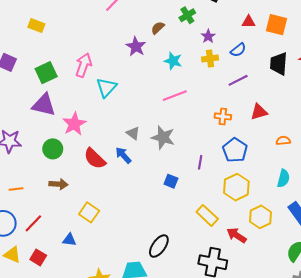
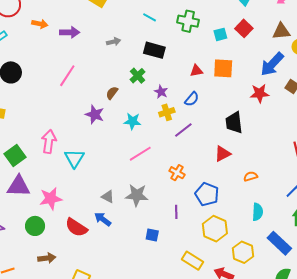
black trapezoid: (279, 64) -> (234, 123), moved
purple line: (238, 80) -> (183, 130), moved
orange cross: (223, 116) -> (177, 173), moved, turned 35
pink star: (74, 124) -> (51, 199), turned 30

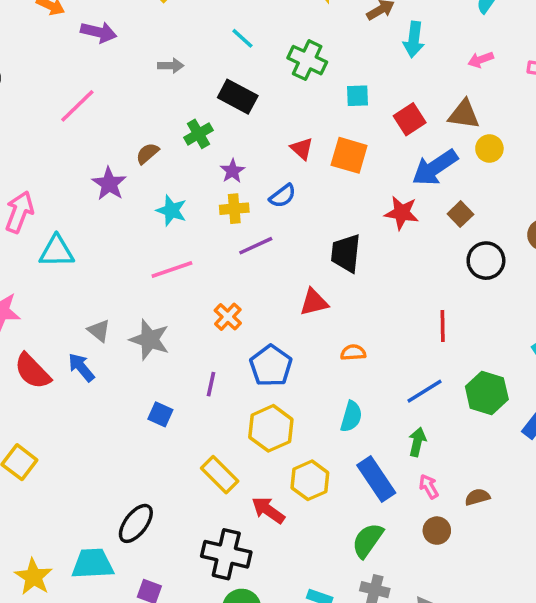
red square: (244, 28) -> (410, 119), moved
red triangle: (196, 71) -> (302, 149), turned 40
cyan triangle: (74, 158) -> (57, 251), turned 45

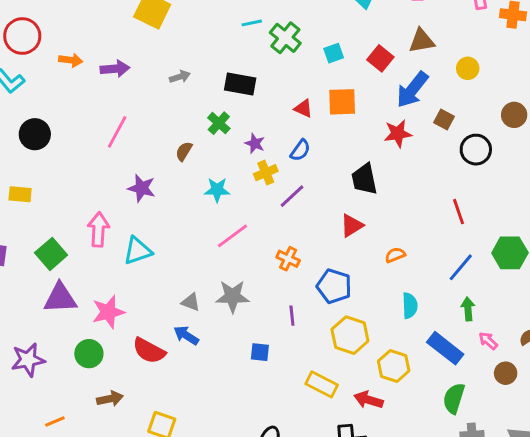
cyan line: (242, 38) -> (252, 23), moved, turned -36
green cross: (307, 60) -> (285, 38), turned 32
yellow circle: (489, 148) -> (468, 68), moved
purple star: (109, 184) -> (142, 188), moved

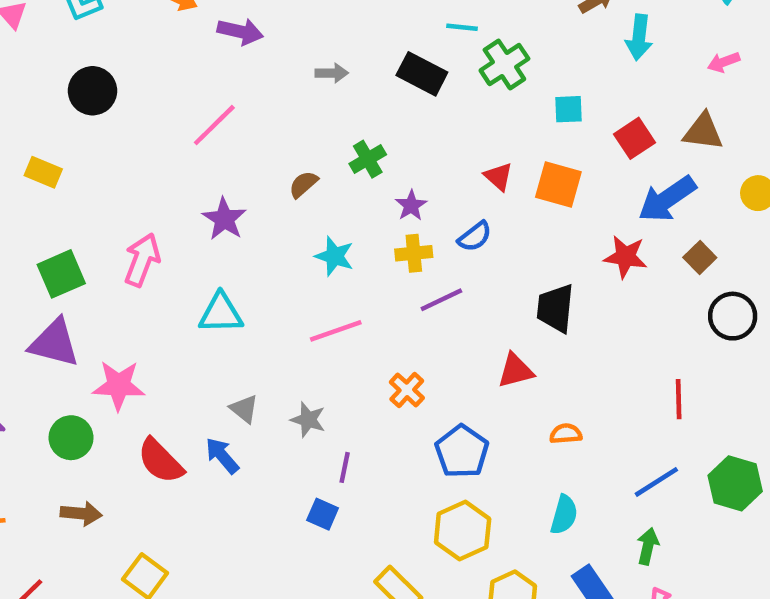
black rectangle: (240, 84) -> (422, 74), moved
cyan triangle: (138, 251) -> (221, 313), moved
gray star: (233, 296) -> (308, 420), size x0.7
purple line: (292, 316) -> (345, 467), moved

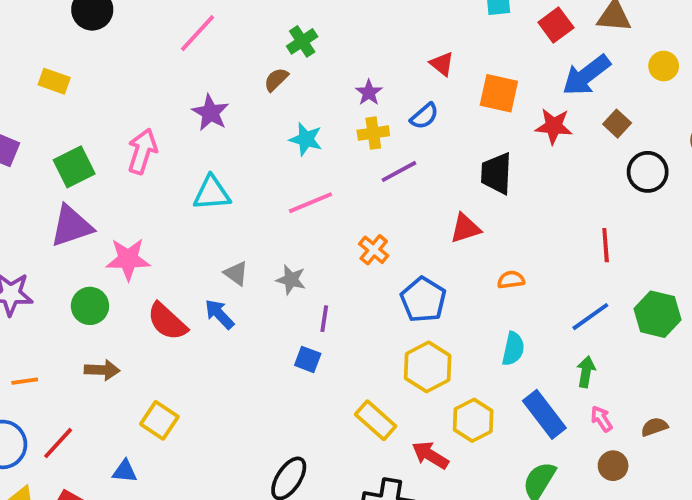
green cross: (368, 159) -> (302, 41), moved
orange square: (558, 185) -> (499, 93), moved
purple triangle: (54, 343) -> (71, 226), turned -30

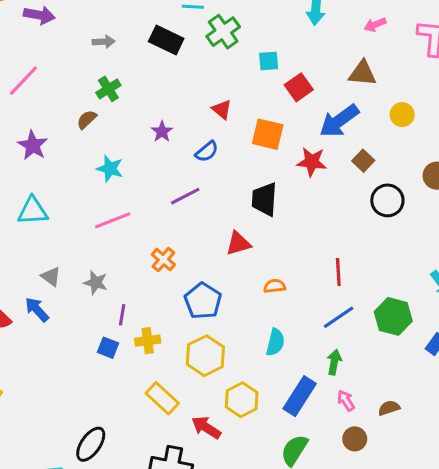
red square: (556, 25) -> (299, 87), moved
yellow cross: (373, 133) -> (148, 341), moved
red line: (606, 245) -> (338, 272), moved
blue rectangle: (544, 414) -> (300, 396), turned 69

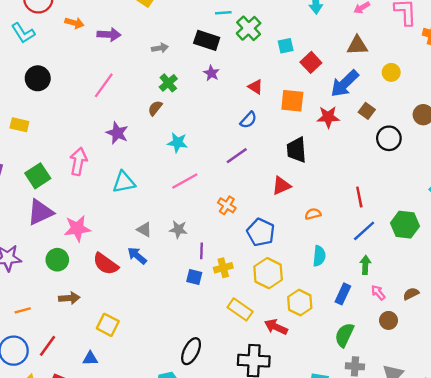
purple star: (162, 132) -> (211, 73), moved
blue rectangle: (300, 396) -> (343, 294), size x0.7

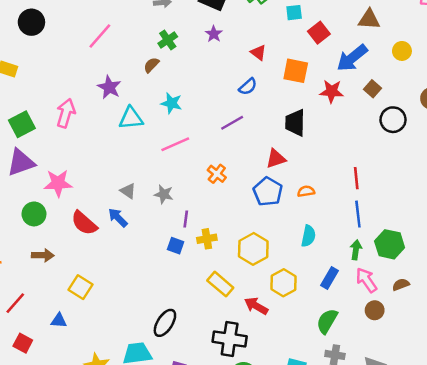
cyan triangle: (124, 182) -> (131, 118), moved
green hexagon: (405, 225) -> (390, 244), moved
blue line: (364, 231) -> (358, 214), turned -60
blue pentagon: (261, 232) -> (268, 192), moved
pink arrow: (378, 293) -> (366, 280), size x1.5

